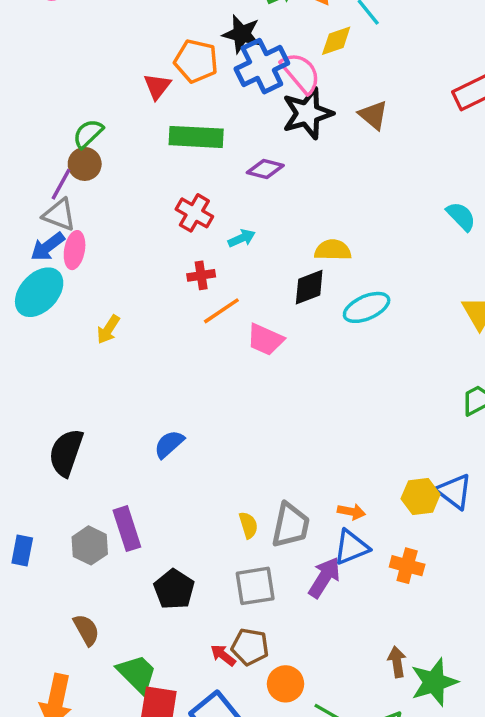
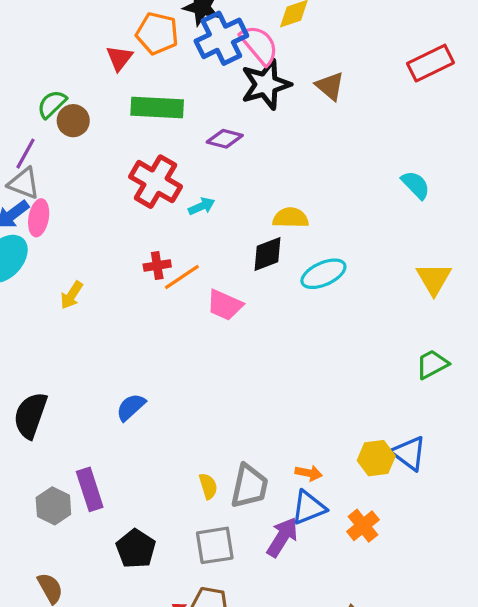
brown circle: (85, 164) -> (73, 121), moved
red cross: (194, 213) -> (156, 182), size x1.4
red cross: (201, 275) -> (157, 266), moved
orange cross: (407, 566) -> (363, 526), turned 36

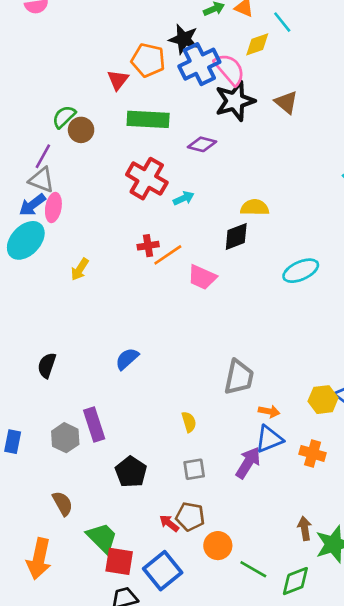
cyan ellipse: (323, 274) -> (301, 271), moved
black semicircle: (30, 415) -> (47, 365), size x0.7
gray trapezoid: (249, 486) -> (239, 377), moved
orange cross: (363, 526) -> (313, 453), turned -35
gray square: (215, 545) -> (194, 469), size x0.7

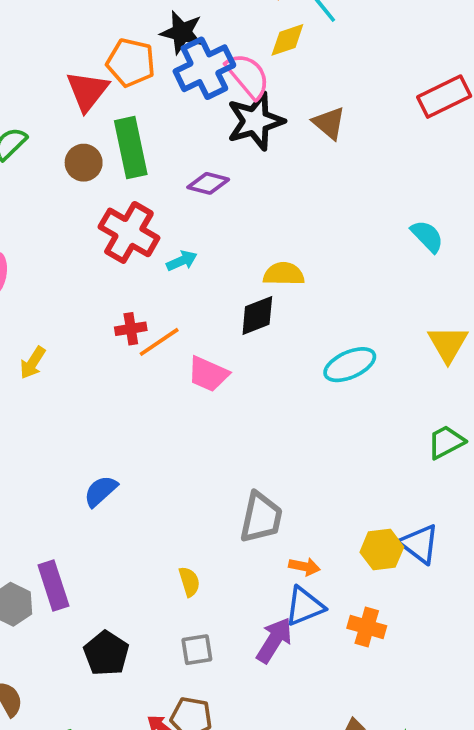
red triangle: (118, 80) -> (87, 91), size x1.4
green rectangle: (148, 119) -> (131, 148), turned 75
brown circle: (81, 130) -> (84, 163), moved

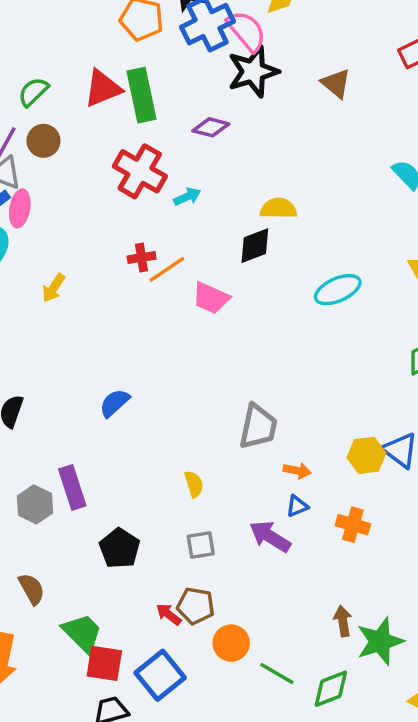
red triangle: (87, 91) -> (103, 88), moved, turned 30
brown triangle: (329, 123) -> (336, 83), moved
brown circle: (84, 163) -> (43, 141), moved
blue triangle: (304, 606) -> (297, 506), size x0.6
purple arrow: (274, 640) -> (270, 537), turned -90

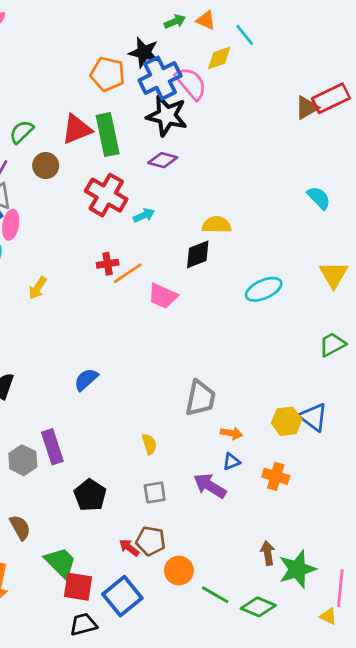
black star: (253, 72) -> (167, 116), moved, turned 30
brown triangle: (336, 83) -> (307, 108), moved, turned 50
brown circle: (43, 141) -> (46, 166), moved
green diamond: (331, 689) -> (258, 607), turned 44

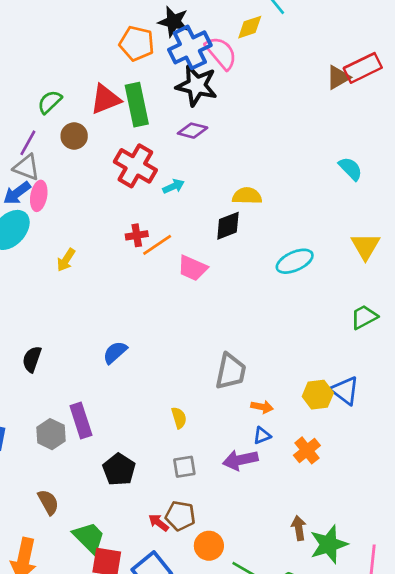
orange cross: (276, 476) -> (307, 450), turned 35
purple arrow: (210, 486) -> (240, 460), turned -44

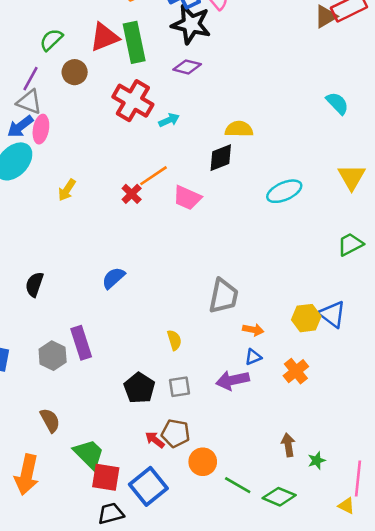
red cross: (137, 235) -> (132, 194), moved, turned -36
black pentagon: (119, 469) -> (139, 388), moved
green star: (329, 544) -> (317, 460), size x0.5

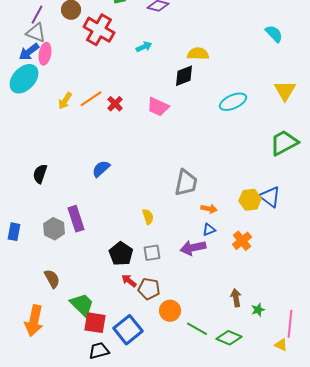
red cross: (133, 101) -> (99, 30), moved
orange line: (154, 176) -> (91, 99), moved
green trapezoid: (350, 244) -> (284, 143), size x1.4
red arrow: (155, 440) -> (129, 281), moved

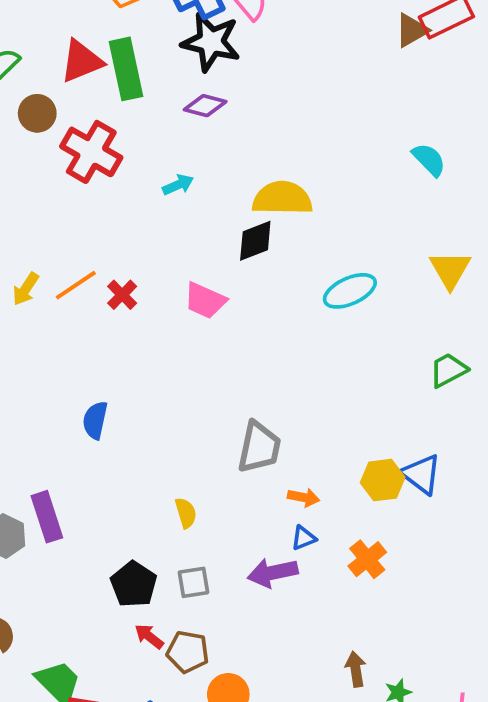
yellow semicircle: (198, 54) -> (282, 198), size x1.4
green trapezoid: (284, 143) -> (448, 370), size x0.7
blue semicircle: (101, 169) -> (95, 420), turned -36

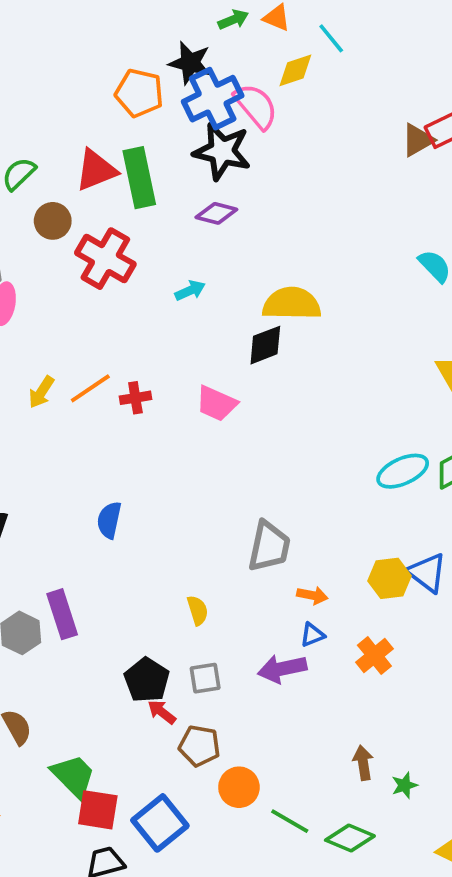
cyan ellipse: (350, 291) -> (403, 471), moved
red cross: (122, 295) -> (135, 398), turned 36
red arrow: (149, 636) -> (162, 712), moved

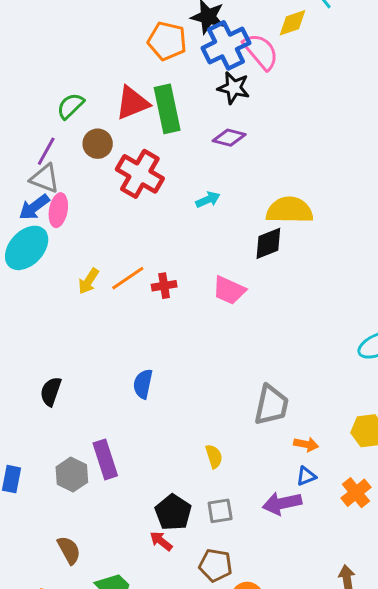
black star: (222, 151) -> (234, 88), size x0.7
red arrow: (162, 712) -> (161, 541), moved

